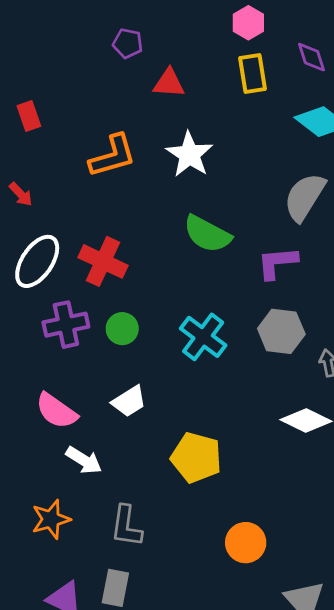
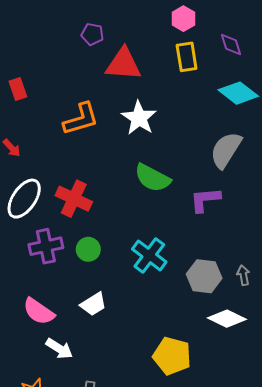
red triangle: (169, 83) -> (123, 64), size x1.5
gray hexagon: (281, 331) -> (204, 276), moved
yellow pentagon: (196, 458) -> (172, 356), moved

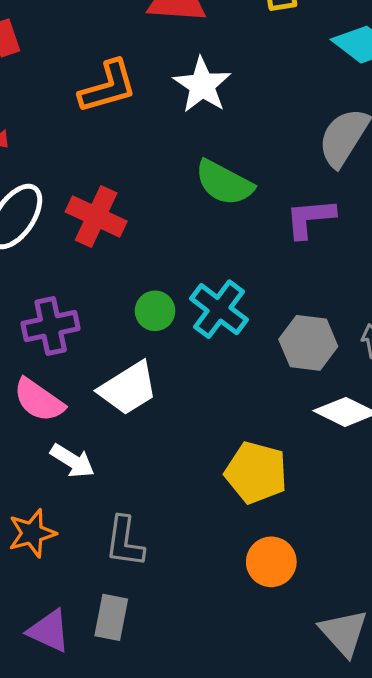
purple cross: (46, 246) -> (51, 326), moved
green circle: (88, 249) -> (155, 311), moved
white trapezoid: (93, 304) -> (128, 388), size x1.4

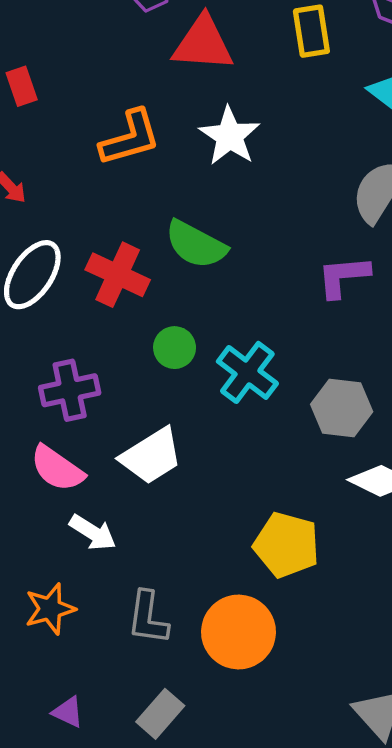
green semicircle: (224, 183) -> (196, 244), moved
green circle: (155, 311) -> (175, 348), moved
orange circle: (271, 562) -> (239, 632), moved, size x1.4
gray rectangle: (111, 617) -> (160, 714), moved, turned 30
purple triangle: (49, 631) -> (68, 712), size x0.7

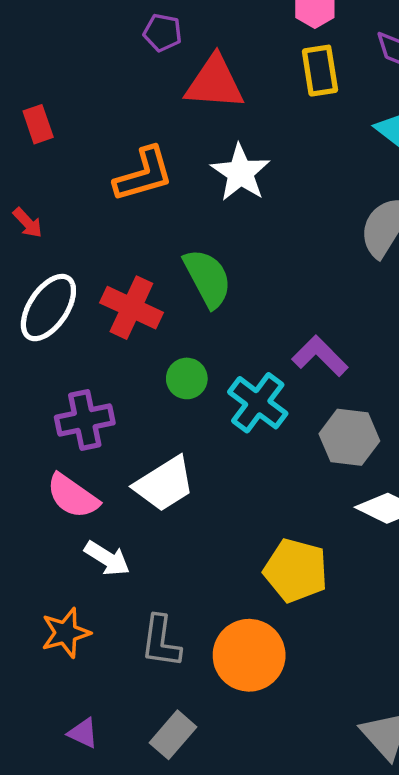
green semicircle: (196, 244) -> (208, 278), turned -146
purple L-shape: (343, 276) -> (320, 356), moved, turned 50

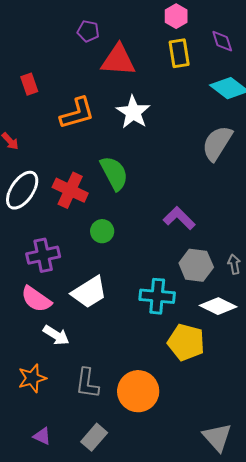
red rectangle: (38, 124) -> (29, 84), moved
cyan cross: (258, 403) -> (157, 296), moved, turned -32
yellow pentagon: (296, 570) -> (186, 342), moved

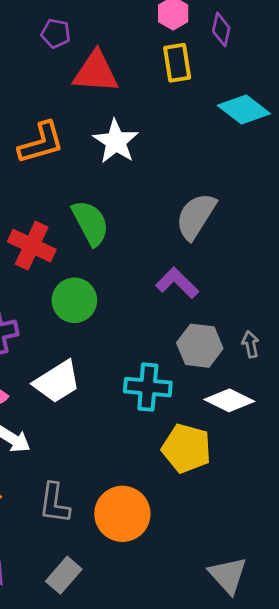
purple diamond: (222, 41) -> (221, 29), moved, turned 30
gray semicircle: (217, 143) -> (196, 216), moved
green circle: (102, 231) -> (74, 300), size x1.4

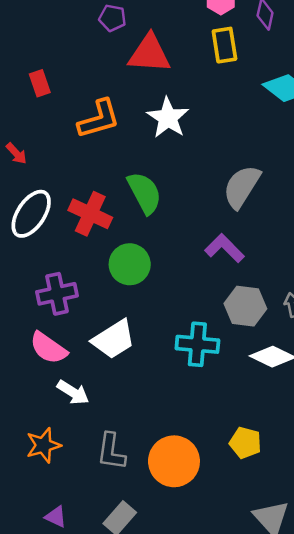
yellow pentagon: (186, 448) -> (245, 443), moved, size x0.7

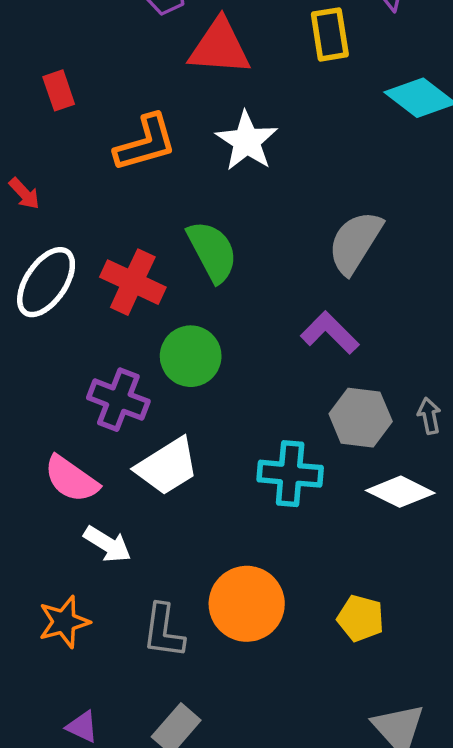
purple cross: (57, 294) -> (118, 400), moved, turned 33
orange circle: (174, 461) -> (247, 604), moved

